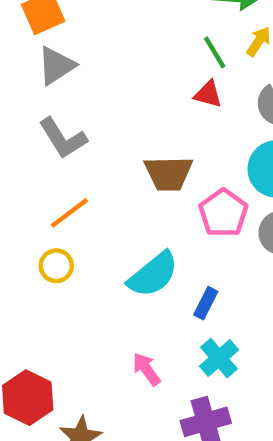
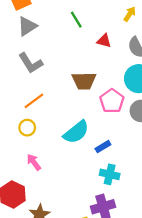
green line: (215, 52) -> (76, 20), moved
blue rectangle: (206, 303) -> (103, 147), turned 32
cyan cross: (219, 358) -> (110, 174), turned -36
pink arrow: (146, 369) -> (34, 162), moved

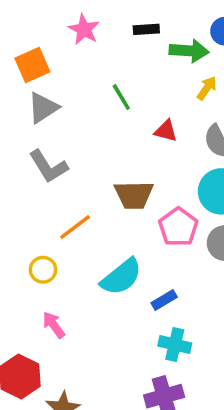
orange line: (34, 101) -> (75, 227), moved

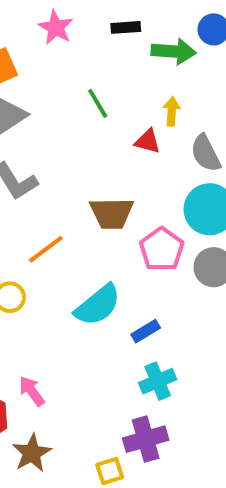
yellow arrow: (207, 88) -> (172, 111), moved, turned -30
pink arrow: (54, 325) -> (32, 391), moved
cyan cross: (175, 344) -> (158, 381), turned -36

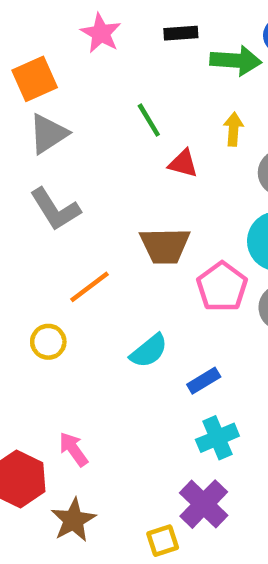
red triangle: (148, 141) -> (183, 163), moved
cyan semicircle: (98, 305) -> (149, 351), size x0.7
purple cross: (146, 439) -> (204, 504), turned -30

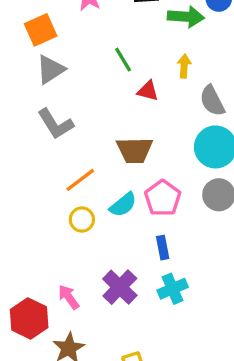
pink pentagon: (222, 287) -> (163, 198), moved
yellow circle: (48, 342) -> (82, 220), moved
cyan semicircle: (149, 351) -> (123, 205), moved
blue rectangle: (204, 381) -> (163, 248), turned -70
purple cross: (204, 504) -> (120, 287), moved

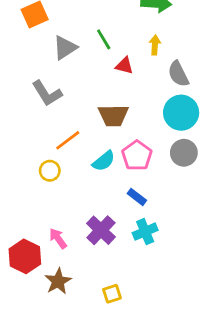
gray triangle: (51, 69) -> (65, 48), moved
yellow circle: (82, 220) -> (50, 171), moved
blue rectangle: (163, 248) -> (137, 197), turned -42

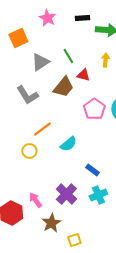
brown trapezoid: (113, 115) -> (63, 87), moved, turned -50
pink pentagon: (137, 156) -> (94, 109), moved
brown star: (58, 281) -> (51, 223), moved

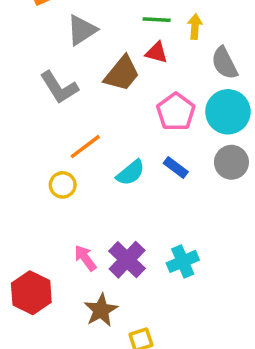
green line: (68, 56) -> (157, 20), moved, turned -56
blue rectangle: (92, 170) -> (176, 167), moved
pink arrow: (35, 200) -> (85, 258), moved

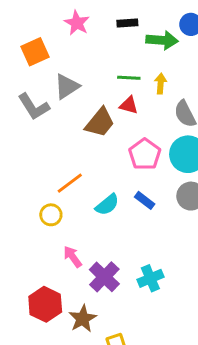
gray L-shape: (59, 87) -> (34, 107), moved
pink arrow: (85, 258) -> (73, 257), moved
red hexagon: (31, 293) -> (45, 304), moved

